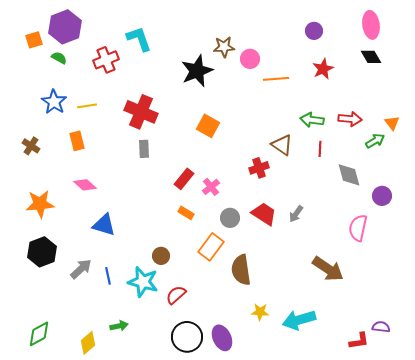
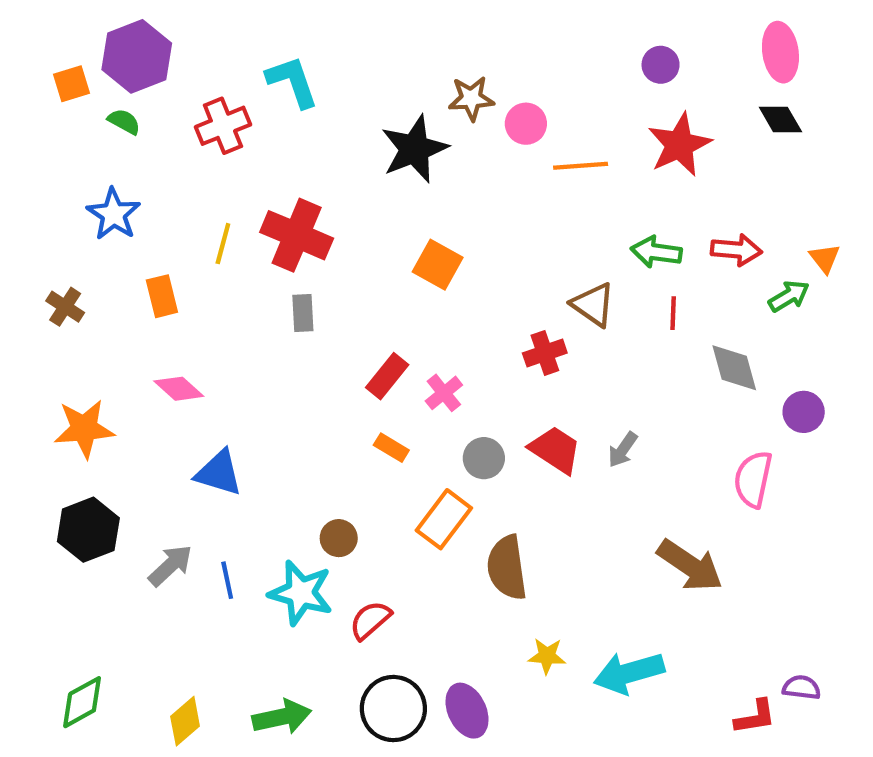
red star: (323, 69) -> (679, 145), size x1.4
yellow line: (87, 106) -> (223, 244), moved, turned -66
green arrow: (119, 326) -> (282, 717), moved, size x1.5

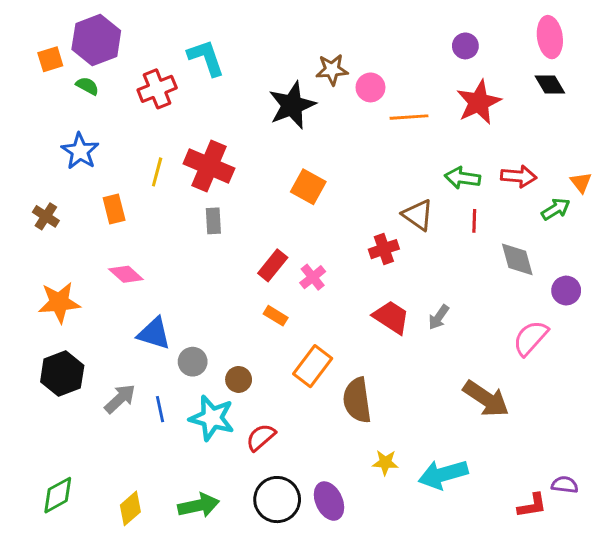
gray circle: (484, 458) -> (193, 362), moved
pink semicircle: (753, 479) -> (531, 338), turned 30

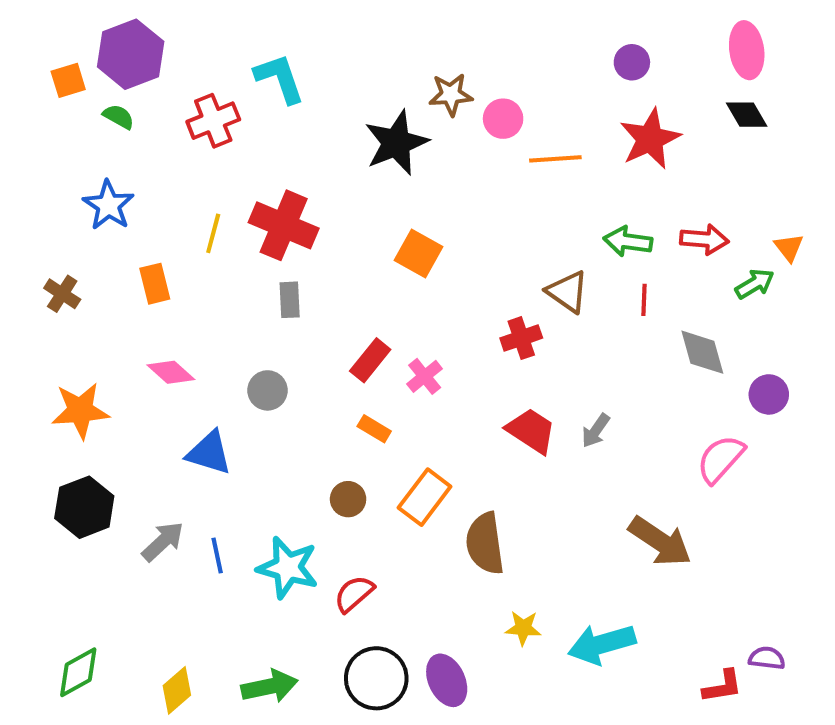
gray circle: (193, 362) -> (268, 390), moved
brown circle: (239, 379) -> (348, 499), moved

